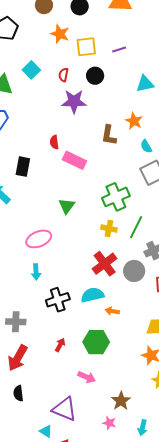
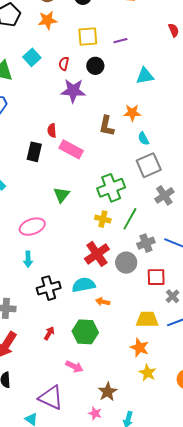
orange star: (60, 34) -> (48, 20), moved, turned -30
orange star: (134, 121) -> (132, 113), turned -30
black rectangle: (23, 167) -> (34, 152), moved

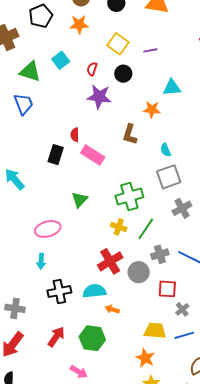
yellow square: (88, 37) -> (118, 44), turned 35
orange star: (132, 113) -> (152, 109), moved
red arrow: (49, 333) -> (56, 337), size x1.5

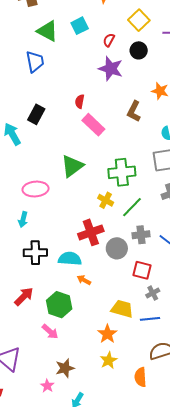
black rectangle: (56, 155) -> (36, 114), moved
green triangle: (80, 200) -> (72, 166), size x1.4
pink arrow: (79, 372) -> (50, 332), moved

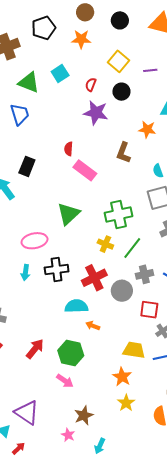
black cross: (35, 253) -> (57, 269), moved

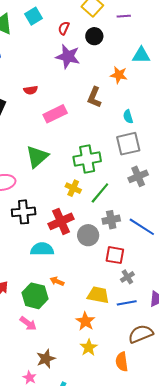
red semicircle: (69, 149) -> (31, 90), moved, turned -104
pink rectangle: (85, 170) -> (55, 114), turned -65
orange arrow: (93, 326) -> (57, 281), moved

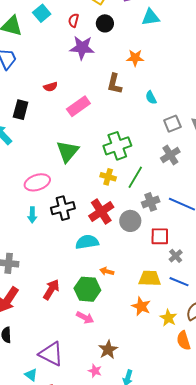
cyan triangle: (141, 55) -> (151, 17), moved
gray square: (128, 144) -> (172, 124), moved, size x0.7
blue line: (127, 303) -> (179, 282), turned 42
yellow star: (89, 348) -> (168, 318), moved

